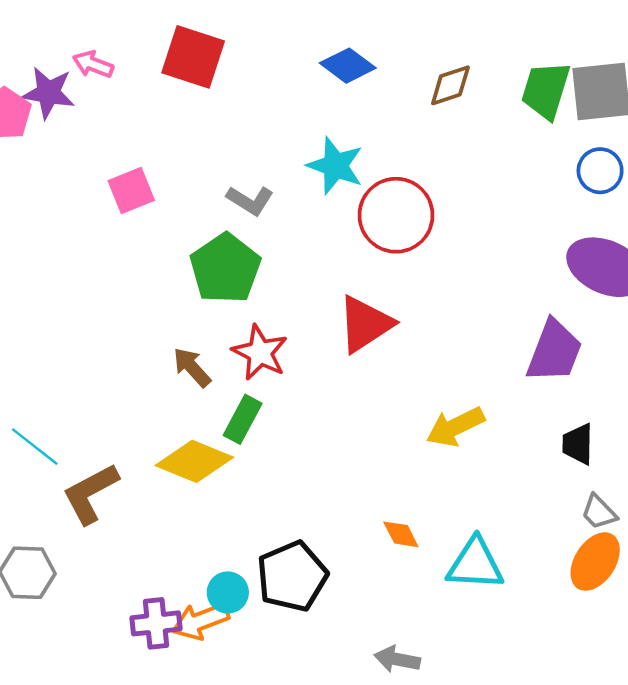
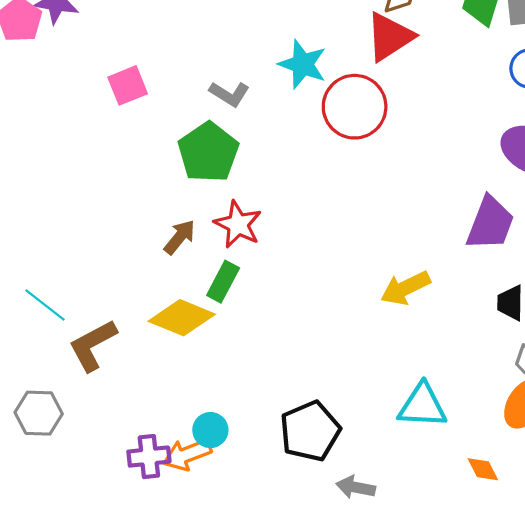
red triangle: (365, 324) -> (390, 37), moved
brown arrow: (192, 367) -> (180, 237), turned 81
orange diamond: (401, 534) -> (483, 469), moved
black pentagon: (292, 576) -> (310, 431), moved

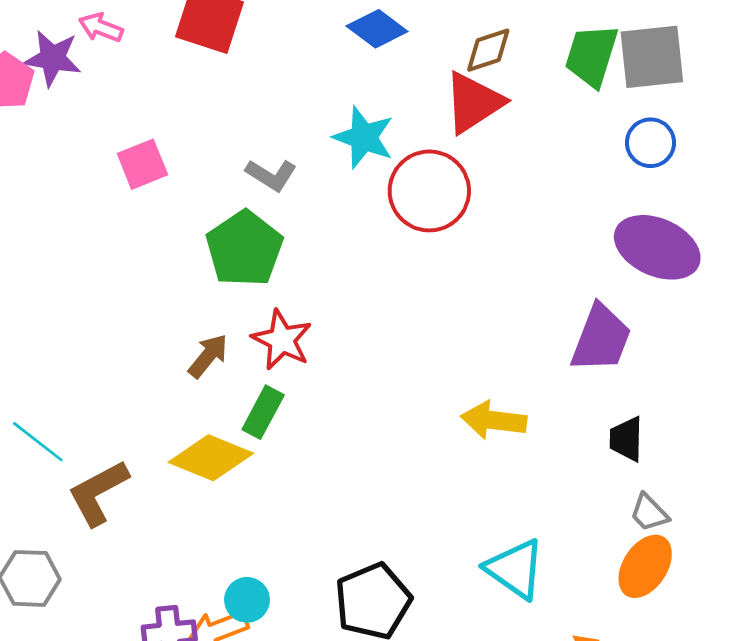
yellow arrow: (405, 288) -> (494, 420), turned 33
cyan triangle: (422, 406) -> (515, 569), turned 32

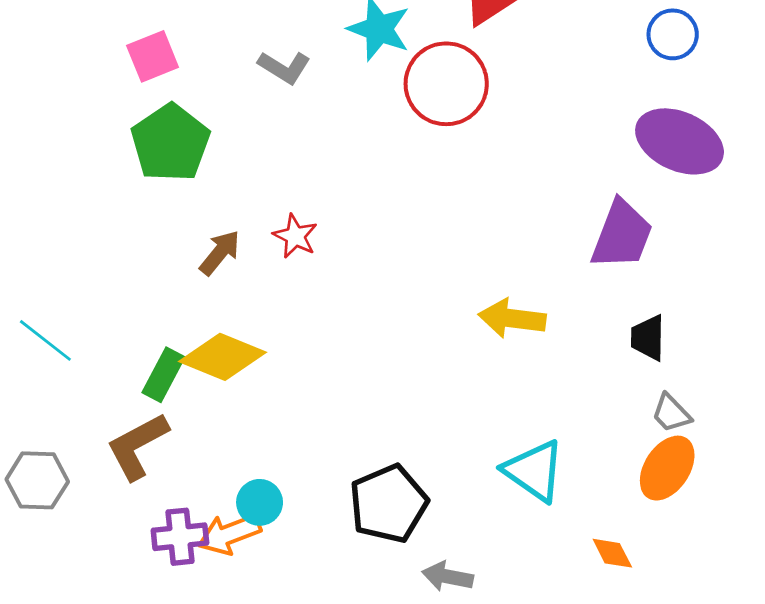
green pentagon: (244, 249) -> (170, 143), moved
red star: (282, 340) -> (295, 236), size x0.7
green rectangle: (263, 412) -> (163, 375), moved
brown L-shape: (98, 493) -> (137, 446), moved

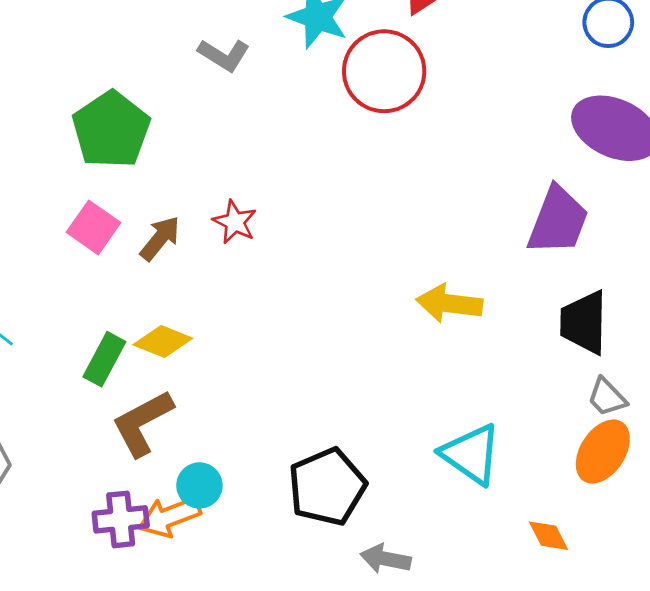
pink square: (153, 56) -> (93, 227), moved, turned -33
black trapezoid: (648, 338) -> (584, 322), size x1.4
yellow diamond: (223, 357) -> (163, 342), size x0.7
brown L-shape: (137, 446) -> (142, 423), moved

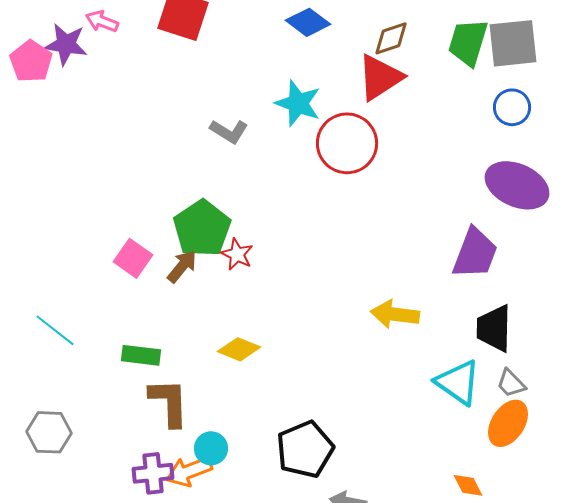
green pentagon: (111, 130) -> (202, 228), moved
yellow diamond: (163, 342) -> (239, 349), moved
green rectangle: (104, 359) -> (141, 355), turned 69
brown L-shape: (142, 423) -> (169, 402), turned 116
cyan triangle: (471, 454) -> (458, 382), moved

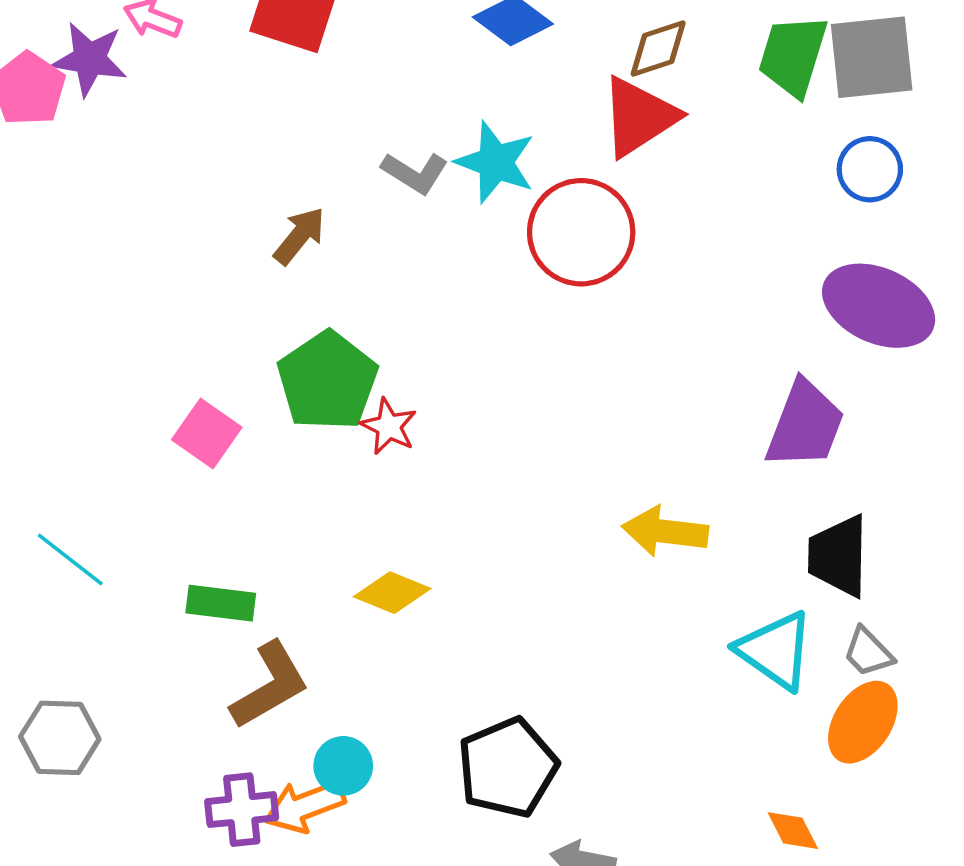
gray L-shape: (229, 131) -> (415, 173), moved
brown arrow: (182, 266) -> (299, 236), moved
brown L-shape: (169, 402) -> (270, 685), turned 62

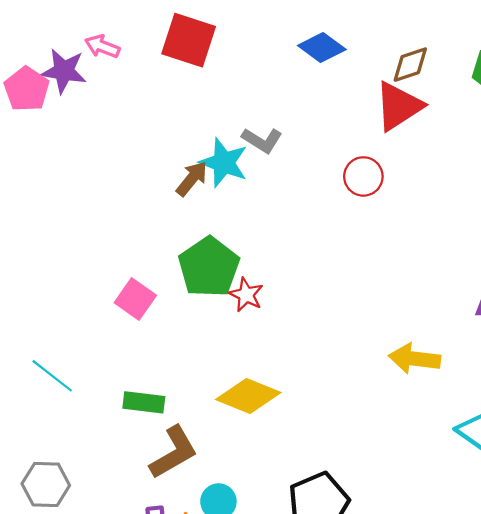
cyan star: (495, 162) -> (224, 163), moved
red circle: (581, 232) -> (363, 176), size x0.6
yellow diamond: (392, 593) -> (248, 396), size x1.4

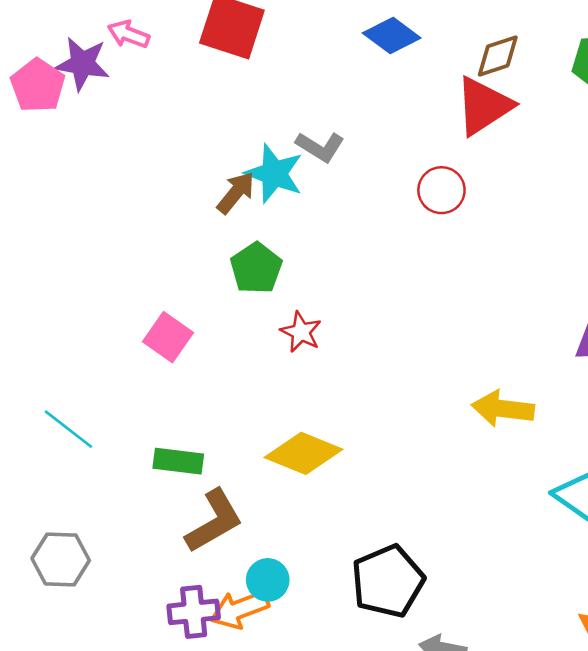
green pentagon: (209, 267) -> (256, 268), moved, size x0.7

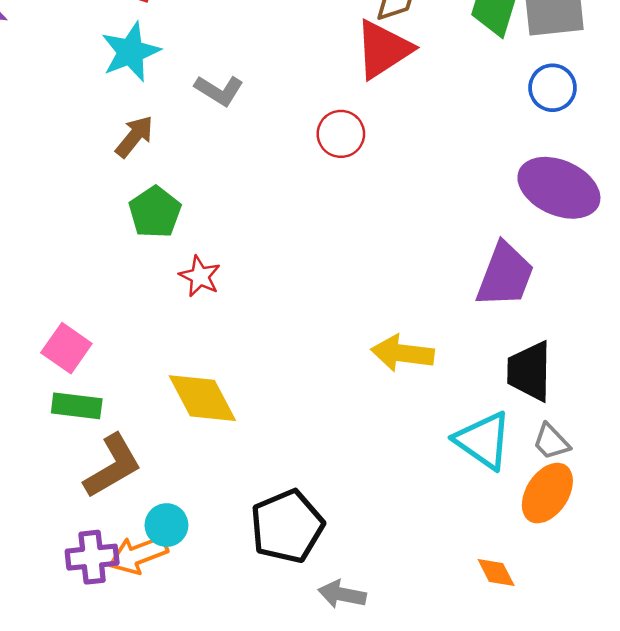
cyan star: (274, 174) -> (131, 52), moved, turned 30
pink square: (168, 337) -> (66, 348), moved
yellow diamond: (303, 453) -> (202, 398), turned 40

